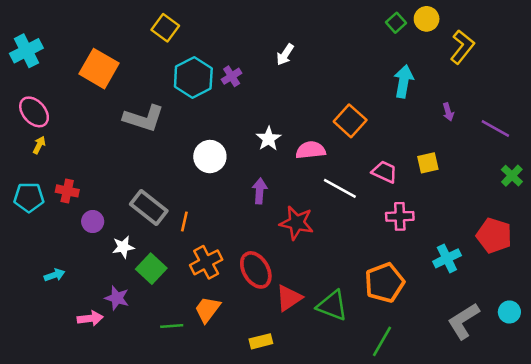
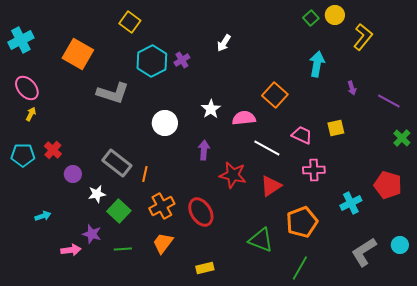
red cross: (67, 191) -> (53, 150), turned 30
red triangle: (289, 298) -> (271, 186), moved
green line: (172, 326) -> (123, 249), moved

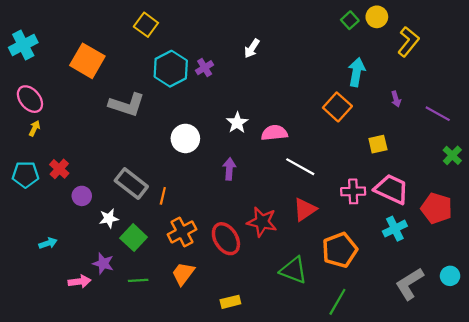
orange square: (275, 95) -> (337, 107), moved
pink trapezoid: (302, 135) -> (391, 189), moved, size x1.5
red star: (233, 175) -> (262, 222), moved

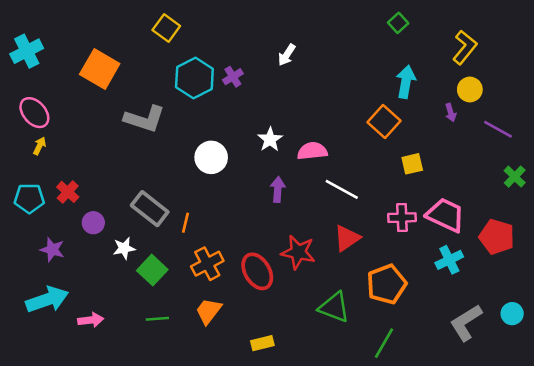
yellow circle: (377, 17) -> (470, 90), moved
yellow square: (378, 144) -> (412, 164), moved
purple arrow: (229, 169) -> (278, 189), moved
cyan arrow: (48, 243) -> (47, 300), moved, size x2.0
purple star: (103, 263) -> (52, 250), moved

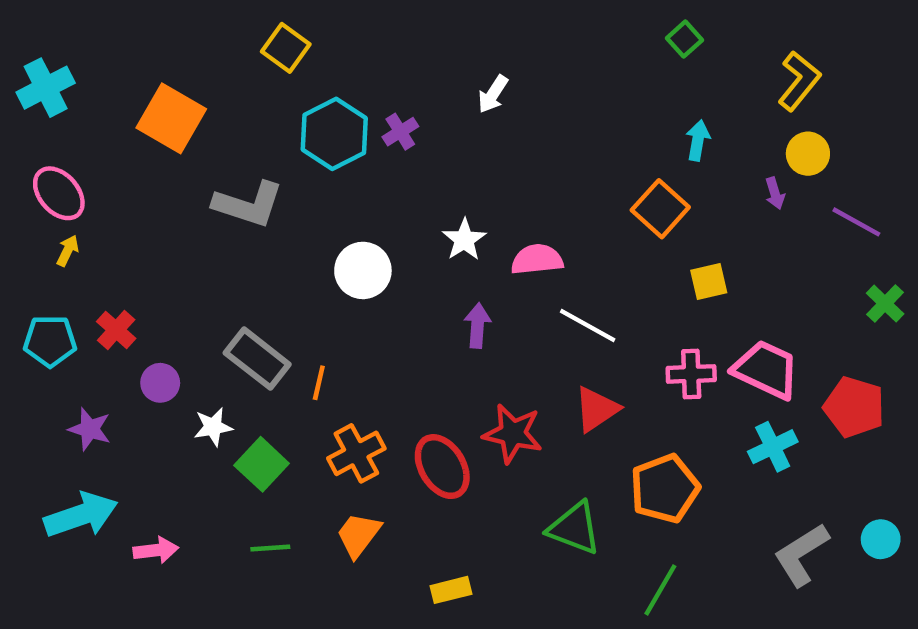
cyan arrow: (406, 82) -> (698, 140), size x0.7

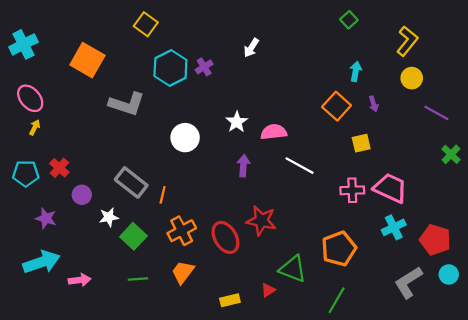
purple arrow: (775, 193) -> (374, 104), moved
red pentagon: (854, 407) -> (435, 240), moved
red triangle: (596, 409) -> (268, 290), moved, size x0.6

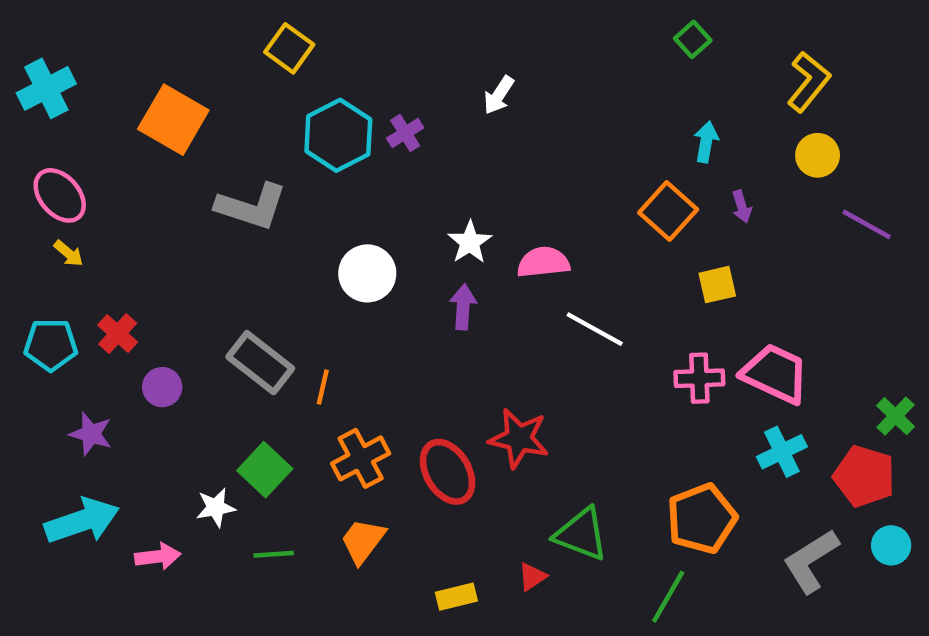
yellow arrow: (35, 127) -> (69, 253), turned 104
green cross: (451, 154) -> (896, 416), moved
purple arrow: (243, 166) -> (463, 307), moved
white star: (109, 217) -> (216, 507), moved
orange pentagon: (339, 249) -> (702, 519), moved

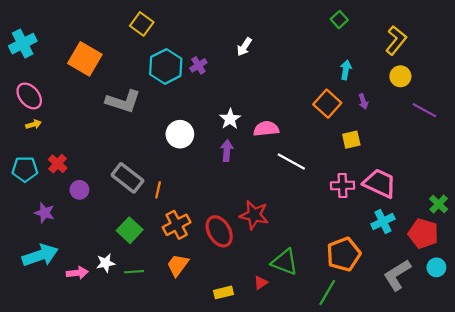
yellow arrow: (69, 253) -> (34, 124), turned -56
white star: (216, 507) -> (106, 263), moved

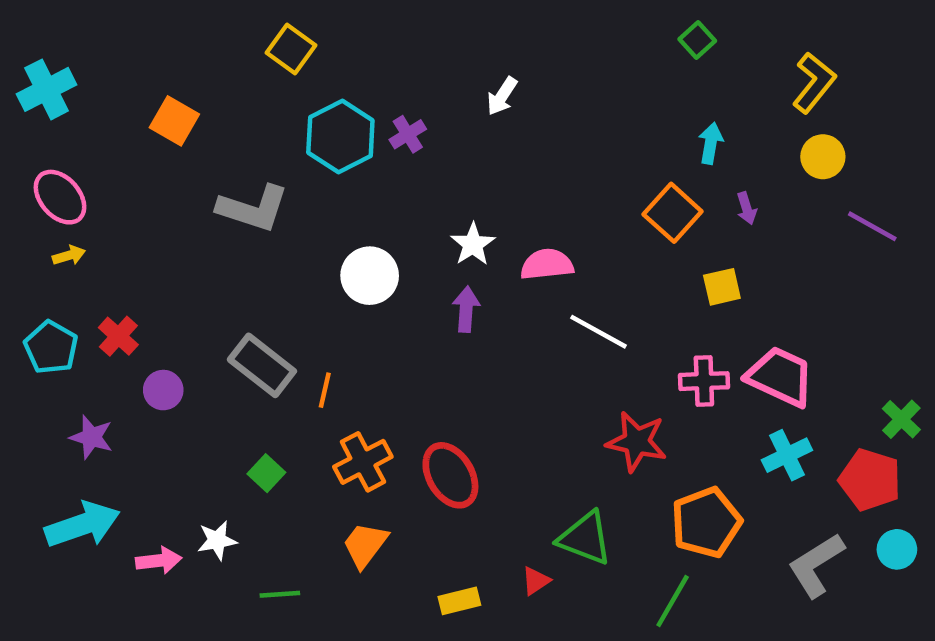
orange square: (85, 59) -> (174, 121), size x0.7
cyan pentagon: (25, 169) -> (51, 347), turned 30
red star: (254, 215) -> (637, 442), moved
green square: (130, 230) -> (266, 473), size x0.7
green line: (134, 272) -> (280, 594), moved

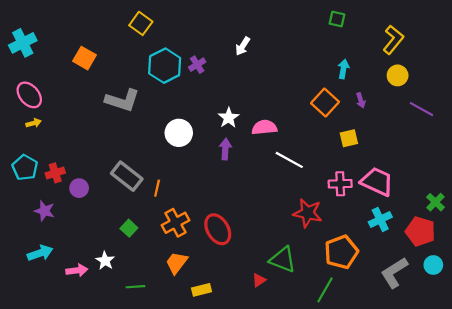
green square: (697, 40) -> (337, 19), turned -35
red cross: (118, 336) -> (55, 173), moved, turned 30
cyan arrow: (82, 525) -> (40, 253), size x0.7
white star: (217, 540) -> (105, 261), turned -30
yellow rectangle: (459, 601) -> (201, 290), moved

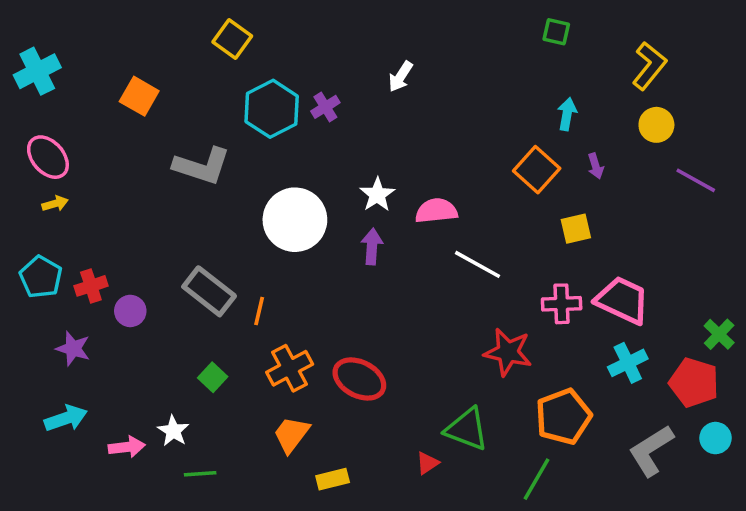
white circle: (179, 133) -> (295, 220), size x1.4
red ellipse: (218, 229) -> (359, 379), turned -32
green line: (135, 287) -> (200, 474), moved

